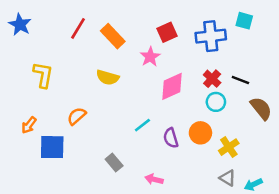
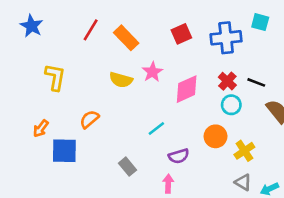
pink star: (150, 57) -> (152, 72), moved
purple semicircle: (171, 138) -> (179, 156), moved, turned -90
pink arrow: (154, 179) -> (168, 184), turned 78

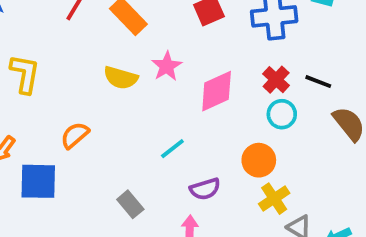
yellow cross: (244, 151) -> (274, 199), moved

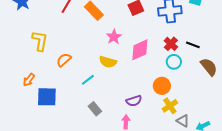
yellow semicircle: (121, 78) -> (108, 62), moved
orange semicircle: (75, 135) -> (64, 60), moved
cyan line: (172, 149) -> (88, 80), moved

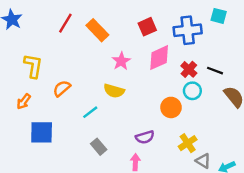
pink diamond: (140, 50) -> (159, 58), moved
orange arrow: (29, 80) -> (24, 102), moved
orange circle: (162, 86) -> (171, 107), moved

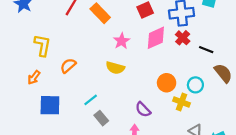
red cross: (189, 69) -> (183, 38), moved
cyan circle: (192, 91) -> (195, 85), moved
cyan line: (90, 112) -> (91, 100), moved
purple semicircle: (145, 137) -> (143, 109), turned 63
yellow cross: (188, 143) -> (182, 102), moved, turned -35

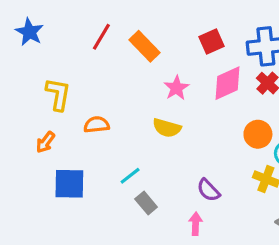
orange semicircle: (68, 66) -> (97, 125), turned 35
orange circle: (167, 83) -> (258, 134), moved

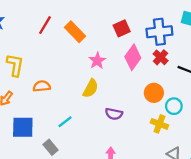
pink diamond: (228, 83) -> (133, 57), turned -30
yellow semicircle: (167, 128) -> (91, 88), turned -78
purple semicircle: (208, 190) -> (114, 114), moved, turned -35
gray rectangle: (146, 203) -> (51, 147), moved

